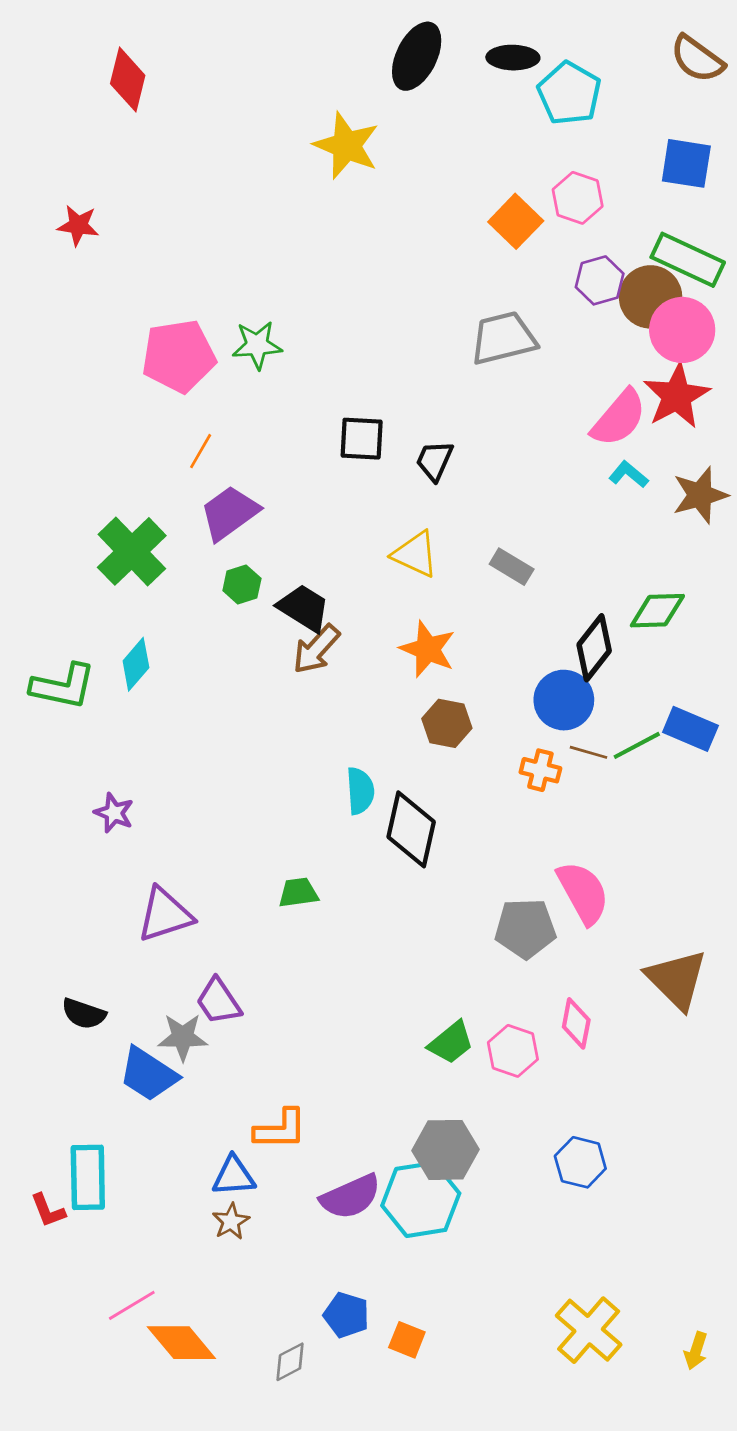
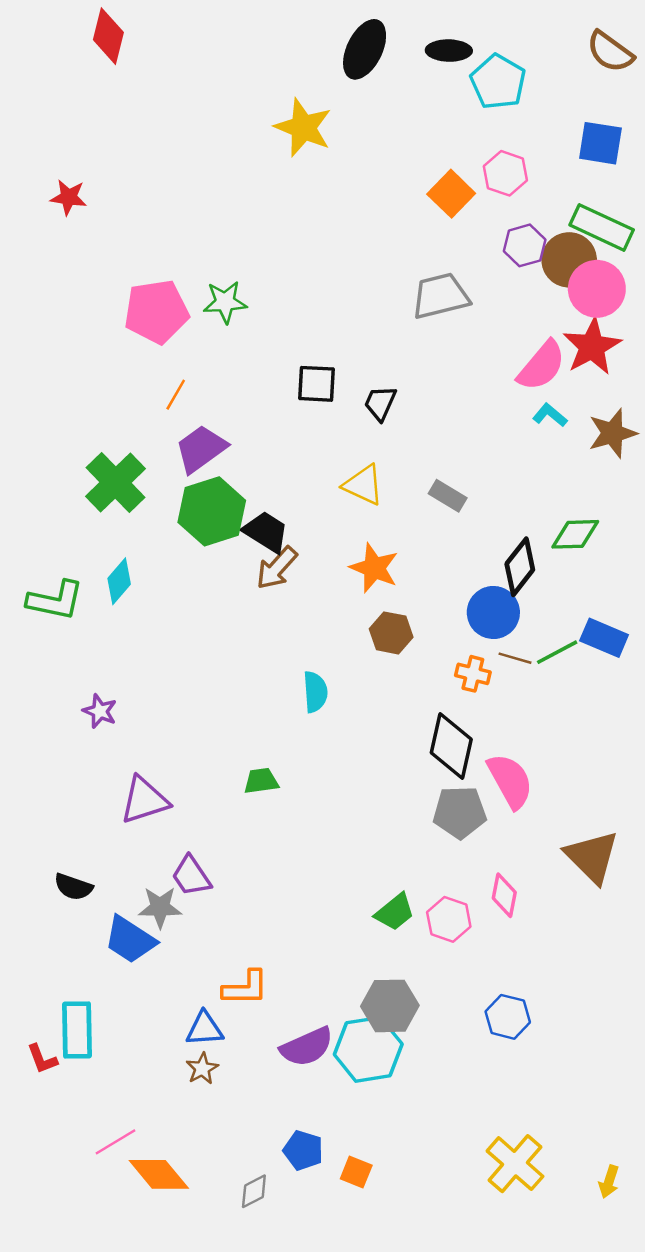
red diamond: (128, 80) -> (108, 36), moved
green hexagon: (242, 584) -> (212, 511), size x2.0
black diamond: (411, 829) -> (451, 746), moved

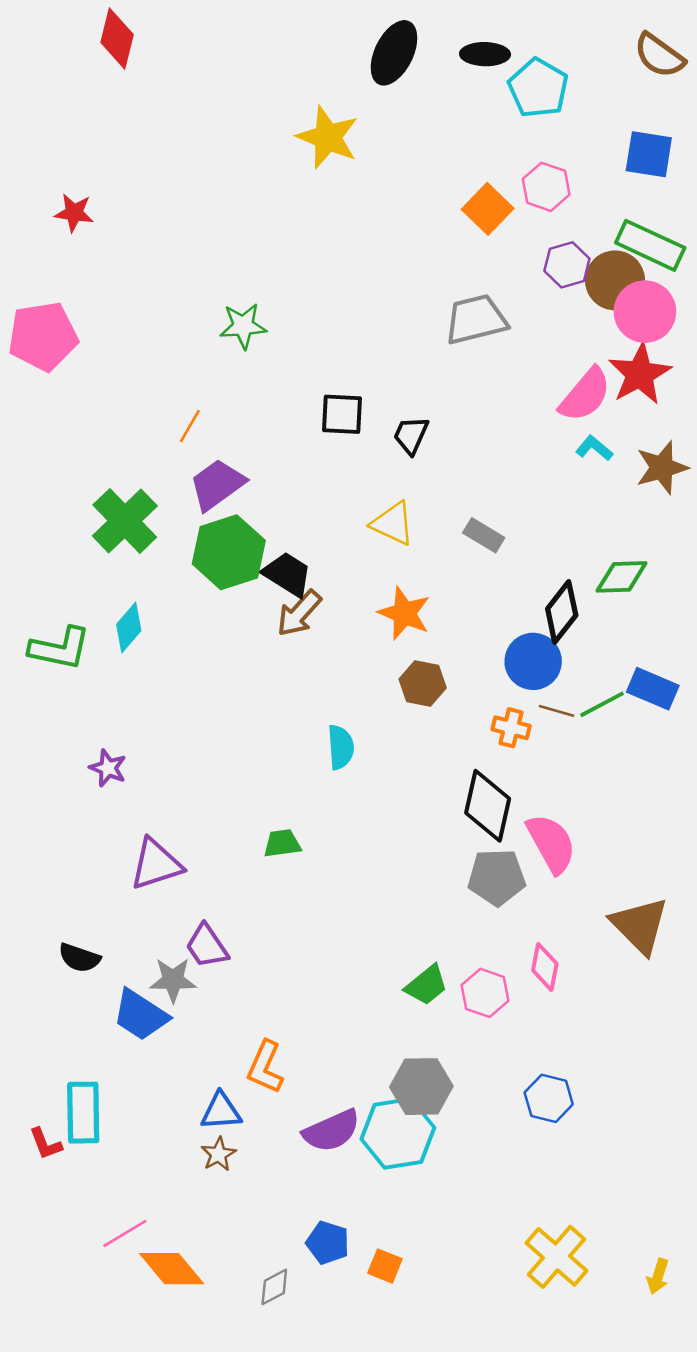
pink pentagon: (156, 312) -> (43, 336), moved
orange L-shape: (245, 988) -> (265, 1067), turned 114

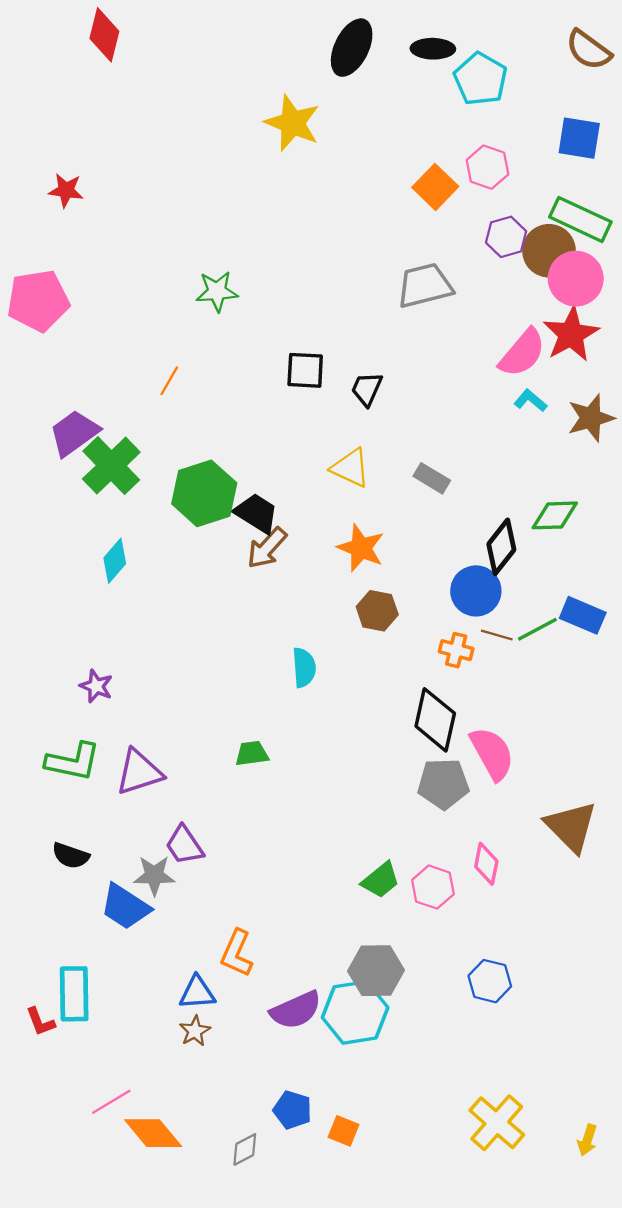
purple trapezoid: (217, 485) -> (74, 433), moved
green L-shape: (60, 648) -> (73, 762), moved

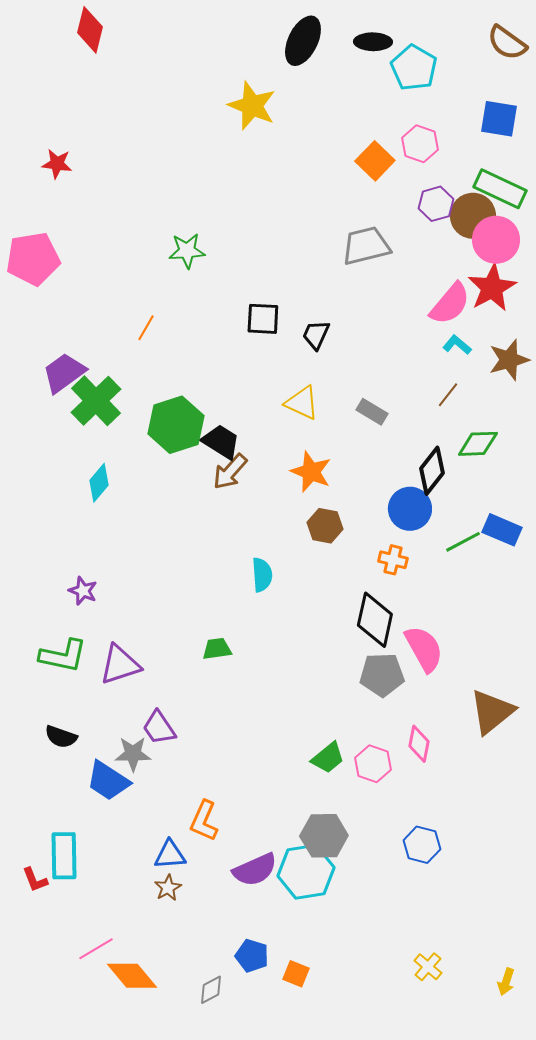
brown line: (497, 635) -> (448, 395), moved, turned -68
brown triangle: (571, 827) -> (492, 712), turned 36
yellow cross: (497, 1123) -> (428, 967), size x0.6

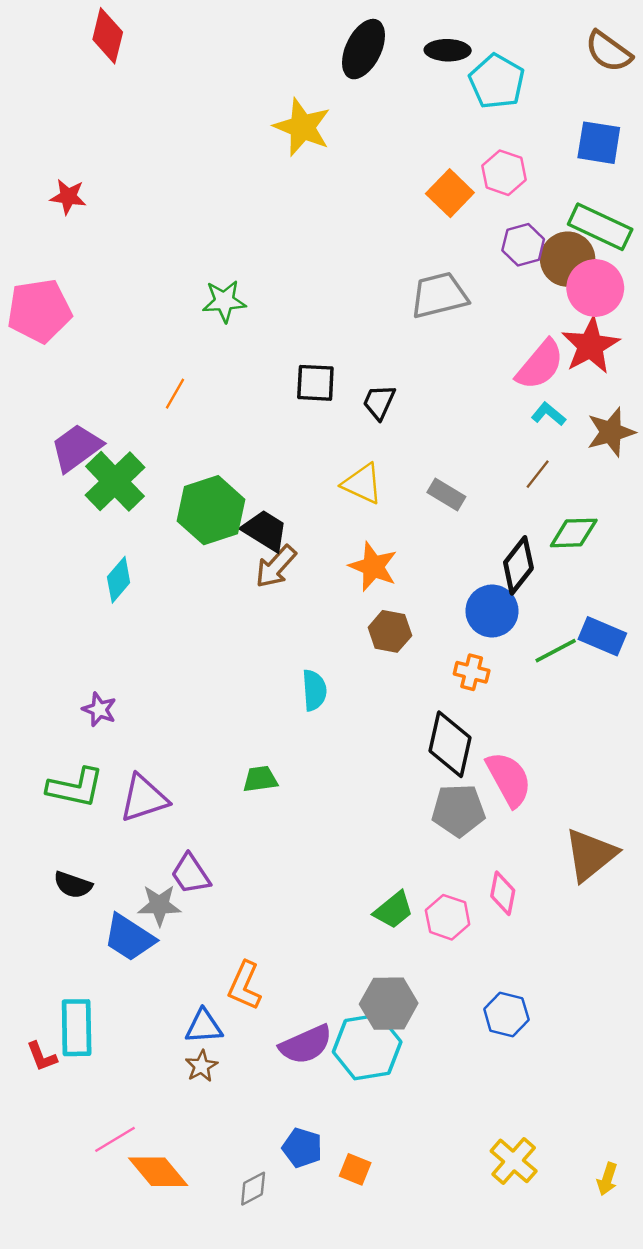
yellow cross: (428, 967) -> (514, 1161), size x1.4

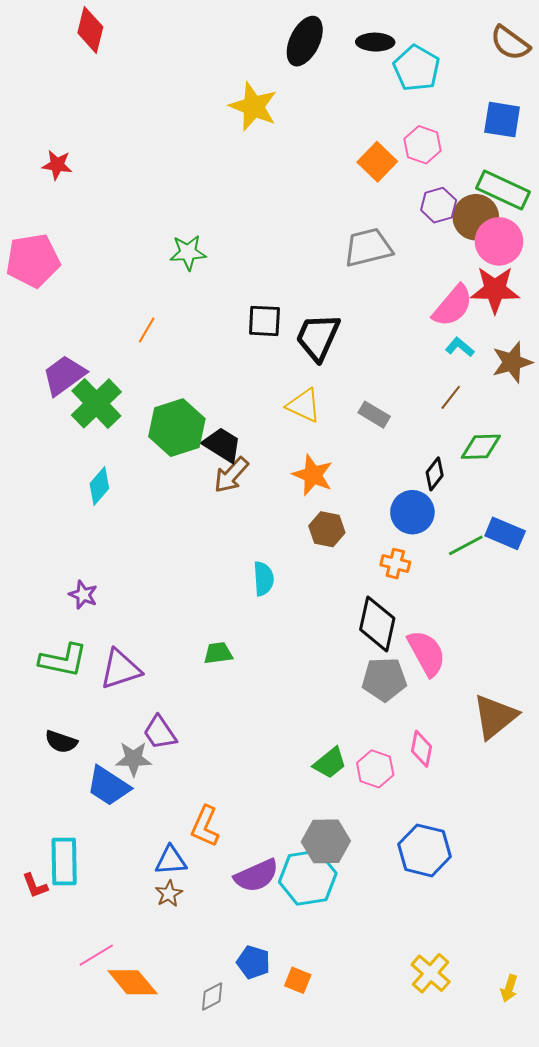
red star: (590, 346) -> (495, 290), turned 30
black trapezoid: (379, 402) -> (318, 337), size x1.6
black diamond: (518, 565) -> (435, 474), size x0.7
blue hexagon: (506, 1014) -> (425, 850), size x1.4

